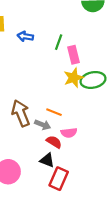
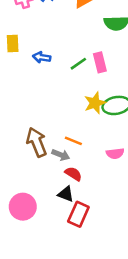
green line: (59, 42) -> (78, 64), turned 35
pink rectangle: (74, 55) -> (100, 62), moved
pink semicircle: (69, 133) -> (115, 154), moved

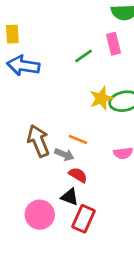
blue arrow: (42, 57) -> (23, 66), moved, size x1.6
pink rectangle: (100, 62) -> (114, 44), moved
pink circle: (23, 207) -> (40, 215), moved

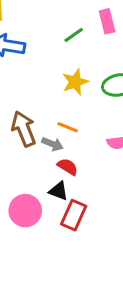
yellow star: (101, 98) -> (75, 82), moved

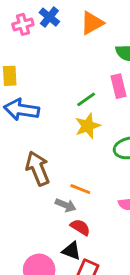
yellow star: (75, 82) -> (88, 126), moved
brown arrow: (24, 129) -> (38, 168), moved

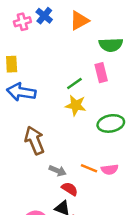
yellow star: (88, 126) -> (76, 105), turned 30
orange line: (80, 189) -> (89, 168), moved

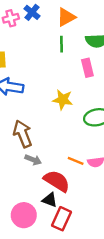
green line: (74, 84) -> (61, 44), moved, turned -56
gray arrow: (58, 171) -> (33, 160), moved
red semicircle: (70, 189) -> (57, 181), size x1.6

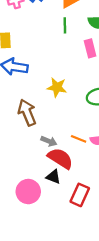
yellow star: (63, 100) -> (57, 87), moved
gray arrow: (33, 160) -> (49, 141), moved
red rectangle: (61, 219) -> (80, 195), moved

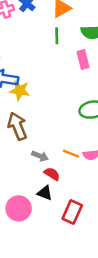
yellow star: (57, 87) -> (20, 90), moved
red semicircle: (60, 158) -> (52, 174), size x0.6

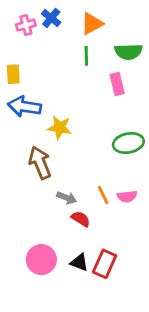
yellow star: (20, 90) -> (60, 128), moved
orange line: (71, 154) -> (103, 195), turned 42
black triangle: (45, 193) -> (79, 262), moved

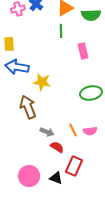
green semicircle: (128, 52) -> (91, 15), moved
red rectangle: (105, 264) -> (74, 166), moved

